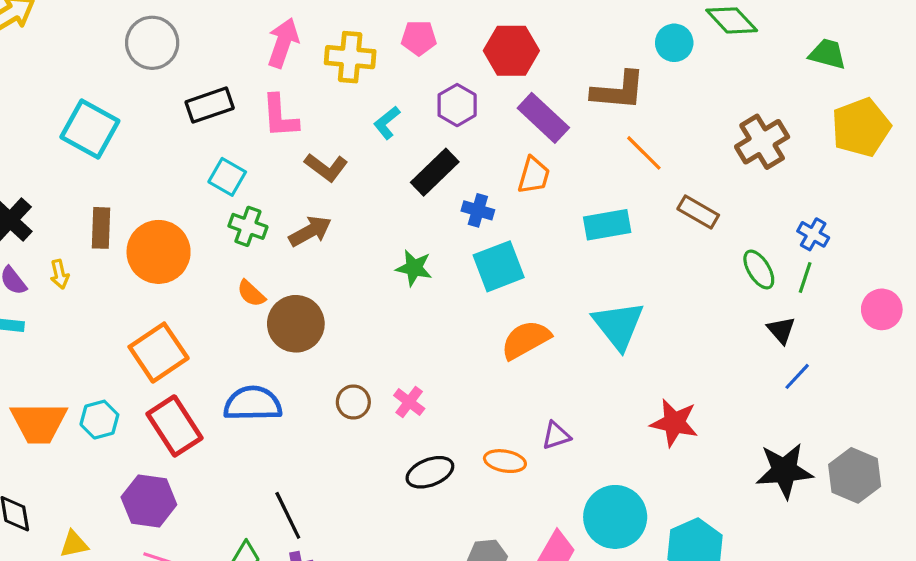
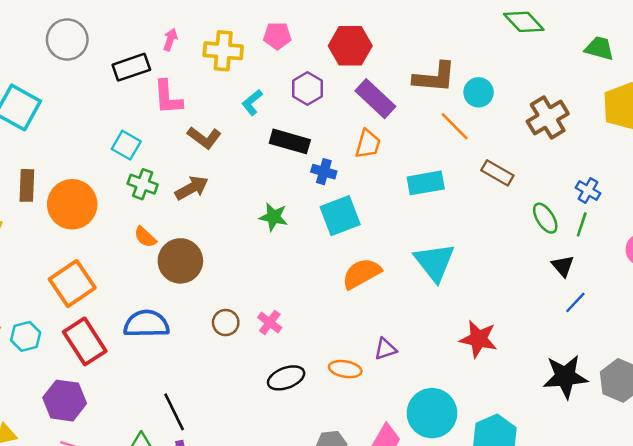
pink arrow: (283, 43) -> (170, 39), size x0.6
cyan circle: (674, 43) -> (479, 92), moved
black rectangle: (210, 105) -> (131, 67), moved
black rectangle: (435, 172) -> (290, 141), turned 60

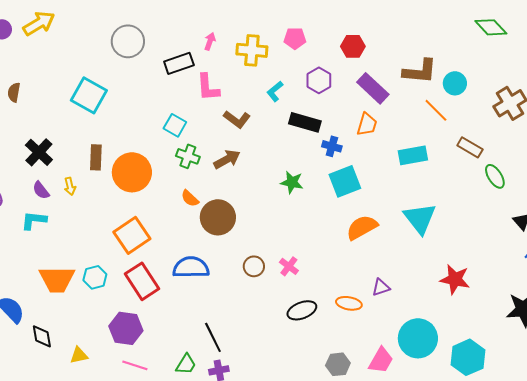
red hexagon: (350, 46) -> (353, 46), size x0.7
green ellipse: (545, 218) -> (495, 176), moved

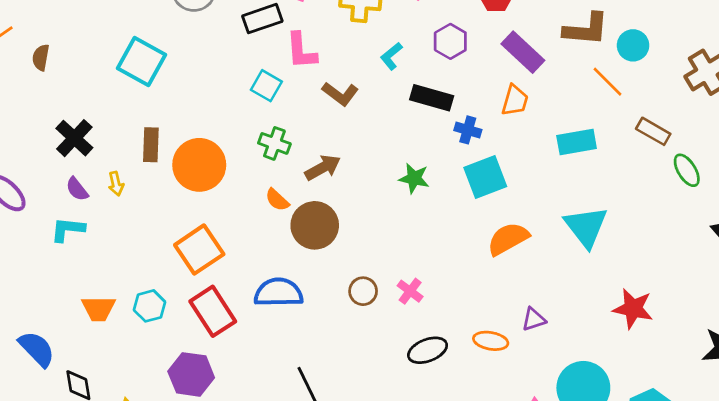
cyan square: (175, 125) -> (266, 86), moved
brown arrow: (227, 159) -> (323, 168), moved
orange trapezoid: (57, 279) -> (99, 309), size x0.7

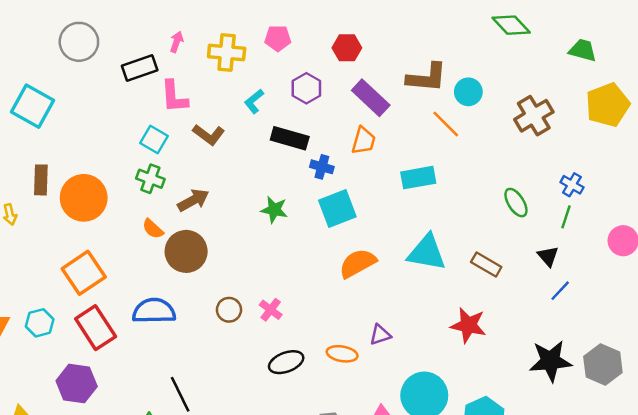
cyan square: (266, 86) -> (154, 139), moved
brown rectangle: (653, 131) -> (486, 264), moved
cyan triangle: (586, 227) -> (427, 253), turned -42

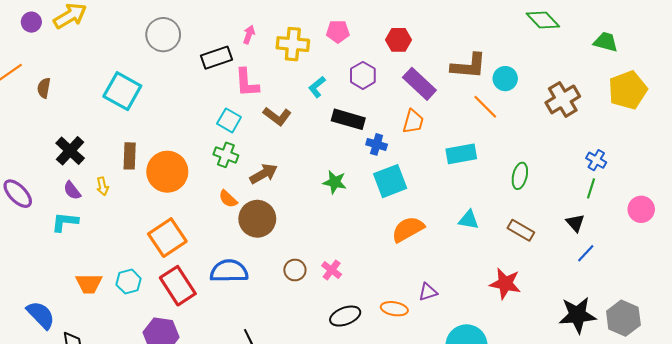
green ellipse: (516, 203) -> (520, 176), moved, turned 45
cyan triangle: (427, 253) -> (469, 220), size x0.6

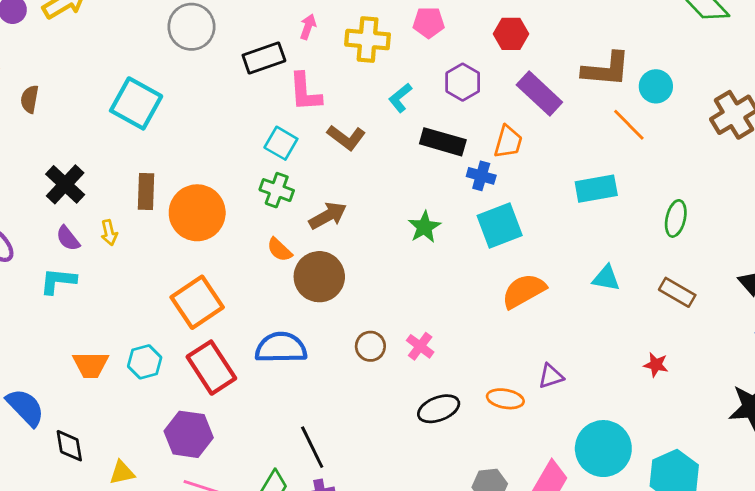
orange trapezoid: (413, 121) -> (508, 142), moved
green star: (335, 182) -> (424, 227), turned 30
red star: (505, 284) -> (656, 365), size x0.6

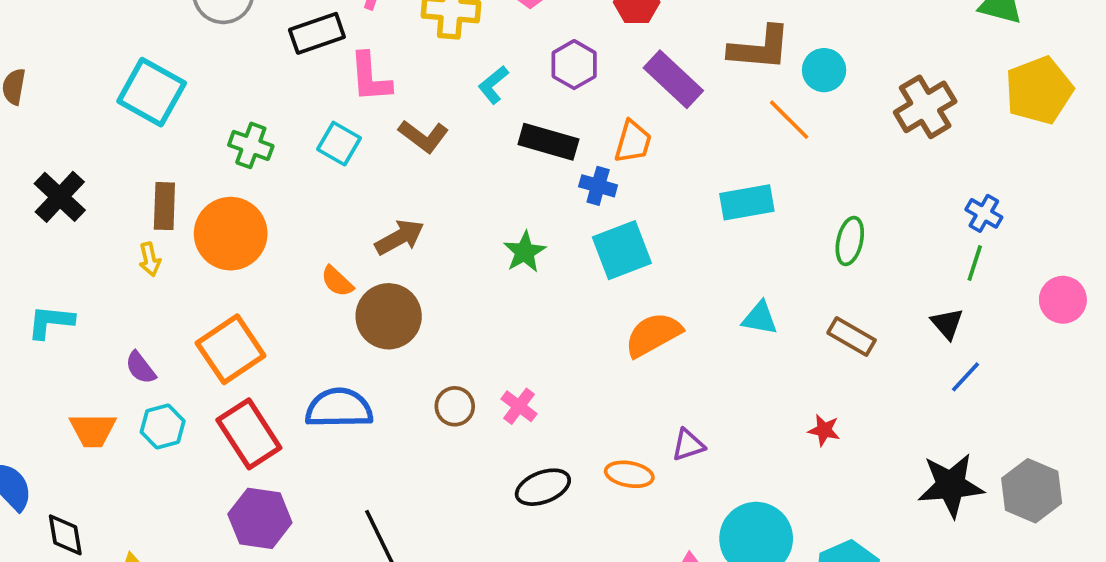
green cross: (277, 190) -> (251, 145), moved
yellow arrow: (109, 233) -> (150, 259), moved
purple semicircle: (68, 238) -> (141, 368), moved
purple hexagon: (189, 434) -> (260, 518), moved

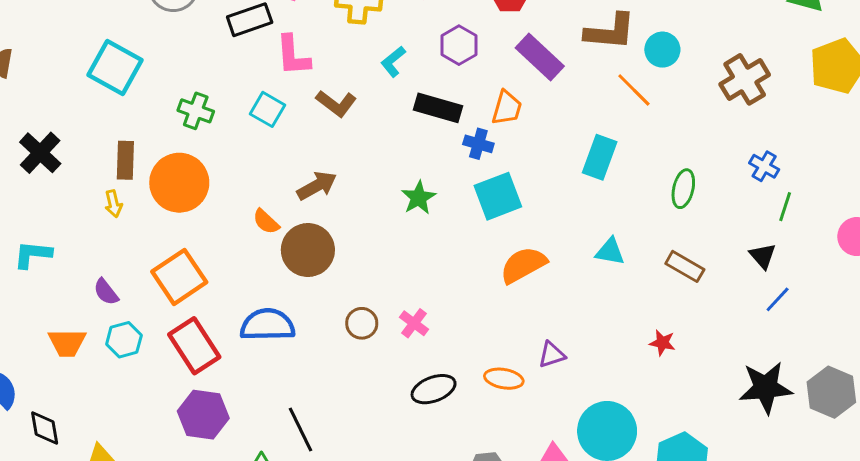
cyan rectangle: (747, 202) -> (600, 157), turned -60
blue cross: (984, 213) -> (764, 166), moved

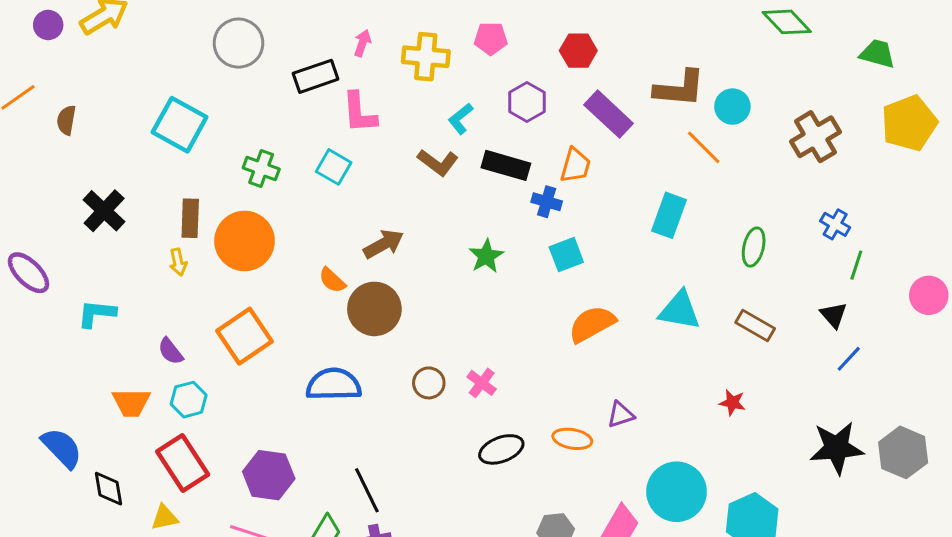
brown L-shape: (336, 103) -> (438, 162), moved
cyan square: (498, 196) -> (566, 255), size x0.7
cyan triangle: (610, 252) -> (680, 310), size x1.4
red rectangle: (194, 346) -> (183, 463), moved

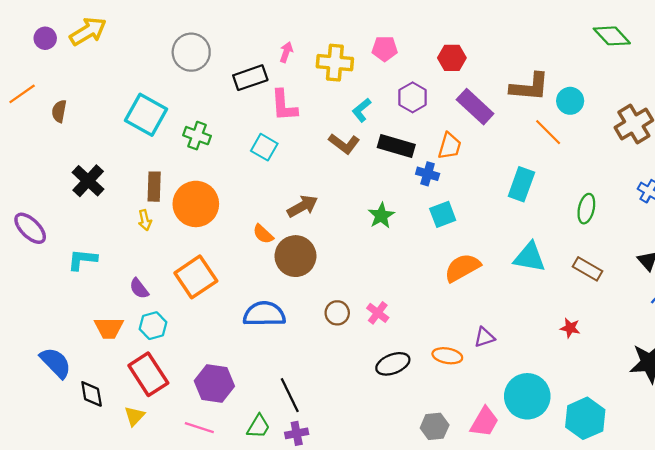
green cross: (261, 168) -> (197, 136), moved
yellow triangle: (164, 517) -> (134, 416), turned -35

